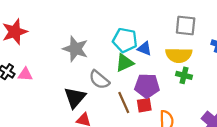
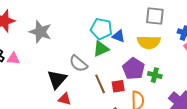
gray star: (75, 49) -> (40, 32), moved
green cross: (184, 75) -> (155, 75), moved
purple pentagon: (147, 86) -> (134, 69), moved, turned 30

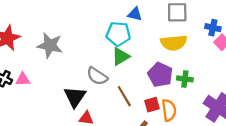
blue triangle: (119, 36) -> (135, 14), moved
red square: (118, 86) -> (152, 105), moved

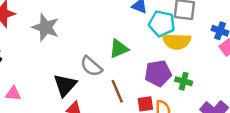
cyan pentagon: (118, 34) -> (162, 24), moved
purple pentagon: (160, 75) -> (158, 73), turned 30
pink triangle: (23, 79) -> (13, 94), moved

